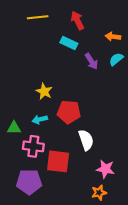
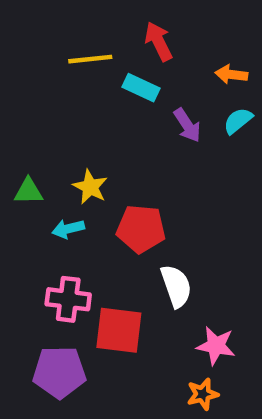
yellow line: (38, 17) -> (90, 59), moved
cyan arrow: (40, 119) -> (68, 229), moved
green triangle: (14, 128) -> (28, 191), moved

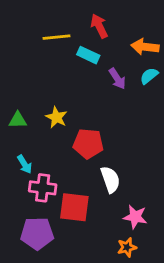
orange arrow: (231, 74) -> (145, 47), size x1.4
cyan arrow: (68, 229) -> (25, 164), moved, turned -108

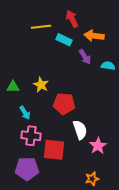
orange arrow: (145, 47) -> (94, 36), moved
cyan semicircle: (149, 76) -> (108, 66), moved, turned 48
cyan arrow: (25, 164) -> (25, 113), moved
pink star: (135, 217) -> (98, 146), moved, turned 30

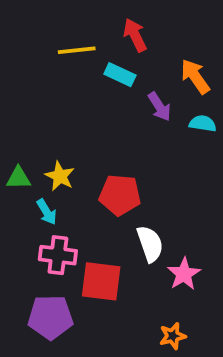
orange arrow: (94, 36) -> (195, 77), moved, turned 48
yellow star: (41, 85) -> (60, 176), moved
green triangle: (13, 87) -> (18, 178), moved

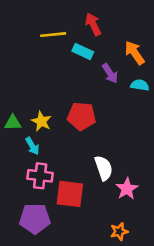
red pentagon: (120, 195) -> (82, 116), moved

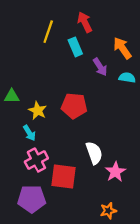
yellow line: (53, 35) -> (48, 32), turned -65
cyan rectangle: (83, 51) -> (75, 47), turned 42
green triangle: (13, 123) -> (12, 96), moved
pink cross: (40, 176) -> (36, 160), turned -35

